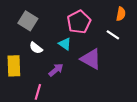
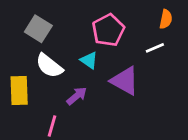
white line: (113, 35) -> (155, 48), turned -56
white semicircle: (36, 48) -> (49, 66), size x1.5

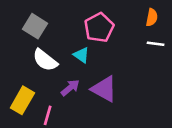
white line: (155, 48) -> (156, 44), moved, turned 30
purple triangle: (125, 81) -> (104, 89), moved
yellow rectangle: (19, 90) -> (22, 100), moved, turned 32

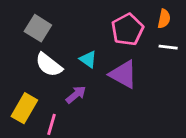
pink pentagon: (99, 27) -> (127, 30), moved
purple triangle: (104, 89) -> (123, 74), moved

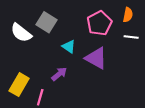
gray square: (38, 28) -> (47, 22), moved
white semicircle: (49, 65) -> (21, 33), moved

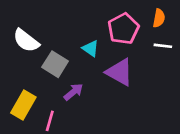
gray square: (47, 22) -> (55, 64), moved
cyan triangle: (69, 46) -> (91, 48), moved

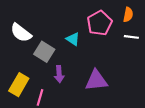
purple triangle: (119, 72) -> (96, 80), moved, turned -35
purple arrow: (73, 92) -> (59, 74), turned 126

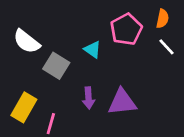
white line: (131, 37) -> (167, 47), turned 40
purple arrow: (59, 74) -> (89, 98), moved

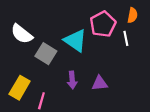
white line: (167, 47) -> (126, 38), moved, turned 32
cyan triangle: (93, 50) -> (75, 41), size x1.6
purple triangle: (122, 102) -> (100, 83), size x0.7

